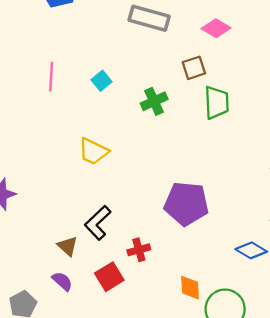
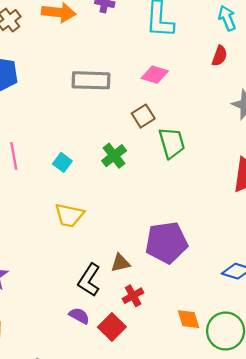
cyan square: (102, 81) -> (62, 162), moved
brown triangle: (68, 246) -> (120, 263), moved, turned -42
purple semicircle: (62, 281) -> (79, 316), moved

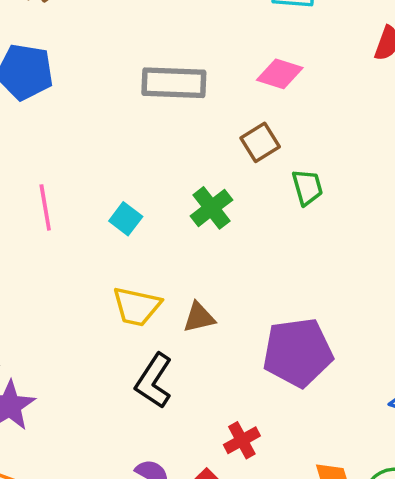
green trapezoid: (172, 143) -> (307, 187), size x0.7
brown triangle: (120, 263) -> (199, 317), moved
black L-shape: (89, 280) -> (154, 381), moved

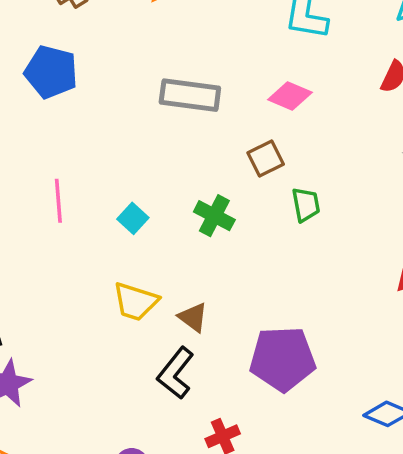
green cross: (212, 208) -> (214, 216), turned -30
brown triangle: (199, 317) -> (193, 317), turned 44
black L-shape: (154, 381) -> (176, 373), moved

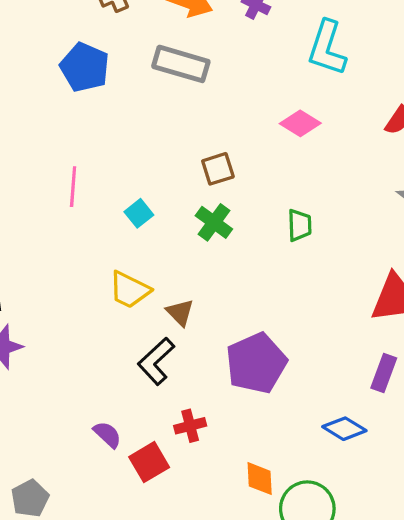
gray rectangle: (190, 95) -> (181, 64), moved
brown square: (266, 159) -> (218, 169), moved
purple pentagon: (283, 359) -> (256, 363), turned -30

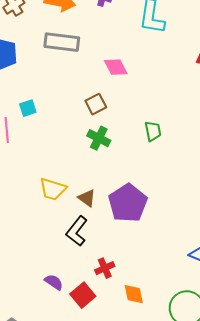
pink diamond: (300, 123) -> (116, 67), moved, turned 40
cyan square: (139, 213) -> (28, 108), moved, turned 30
purple pentagon: (256, 363) -> (128, 203), moved
orange diamond: (260, 479) -> (134, 294), moved

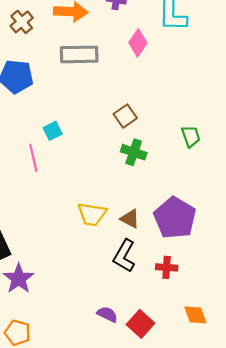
pink diamond: (116, 67) -> (138, 43), moved, turned 70
red cross: (105, 268) -> (167, 267), moved, turned 36

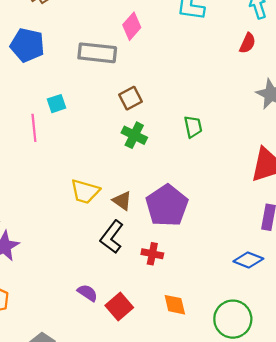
pink diamond: (138, 43) -> (132, 26), moved
gray rectangle: (79, 54) -> (97, 53), moved

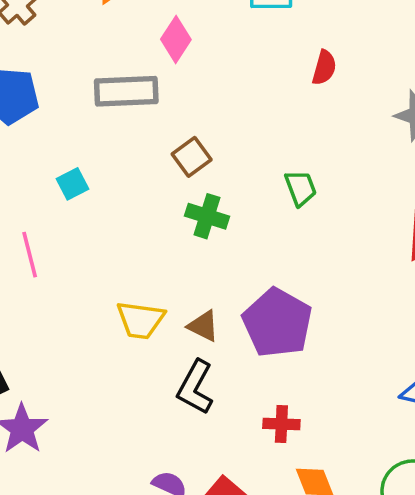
red semicircle: (248, 43) -> (324, 68), moved
pink line: (34, 128) -> (30, 255), moved
red cross: (152, 254) -> (281, 424), moved

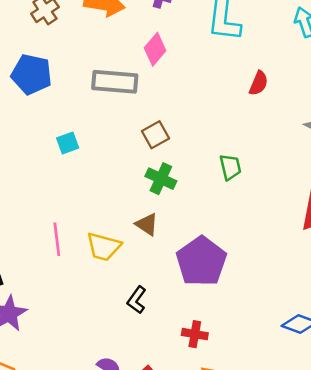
pink line: (30, 255) -> (57, 239), moved
brown triangle: (203, 326) -> (147, 224), moved
black L-shape: (195, 387) -> (137, 300), size x0.7

